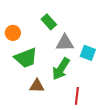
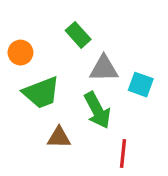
green arrow: (61, 69) -> (97, 110), turned -60

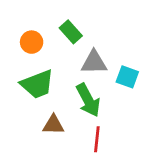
orange circle: (20, 53) -> (32, 42), moved
red line: (123, 154) -> (97, 139), moved

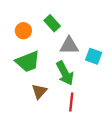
brown triangle: (53, 125) -> (39, 91), turned -49

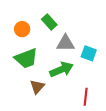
green arrow: (65, 73) -> (61, 70), turned -85
red line: (71, 102) -> (86, 97), moved

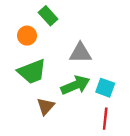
green rectangle: (49, 22) -> (48, 16), moved
cyan square: (89, 53) -> (105, 88), moved

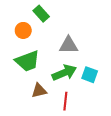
brown triangle: (46, 106) -> (39, 91), turned 35
red line: (105, 119) -> (65, 101), moved

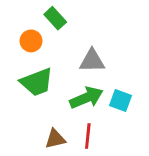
brown triangle: (39, 91) -> (55, 139), moved

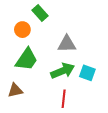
green trapezoid: (37, 82) -> (27, 59), turned -35
brown triangle: (55, 139) -> (15, 90), moved

